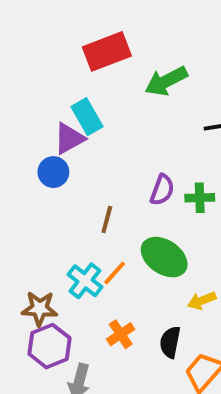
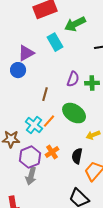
cyan rectangle: (87, 117) -> (55, 42), moved
purple hexagon: (49, 346) -> (30, 157), moved

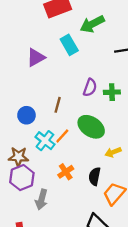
blue circle: (18, 70) -> (26, 115), moved
purple hexagon: (30, 157) -> (22, 178), moved

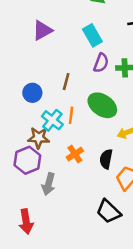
cyan rectangle: (69, 45) -> (92, 35), moved
orange line: (62, 136) -> (71, 115), turned -35
brown star: (18, 157) -> (39, 138), moved

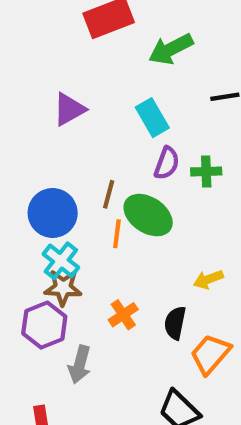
blue circle: (32, 93) -> (53, 213), size x1.5
green ellipse: (102, 105) -> (148, 215), moved
orange line: (71, 115) -> (117, 234), moved
cyan cross: (52, 120) -> (61, 261), moved

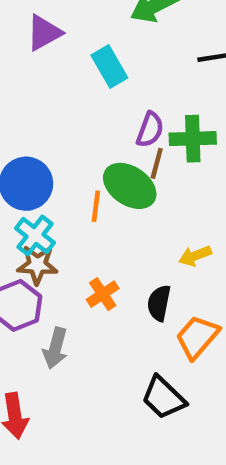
purple triangle: (69, 109) -> (44, 33), moved
cyan rectangle: (152, 118) -> (109, 66), moved
green cross: (206, 171) -> (193, 139), size x1.4
brown line: (109, 194) -> (157, 163), moved

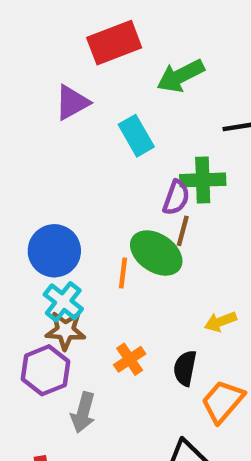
green cross: (193, 139) -> (203, 180), moved

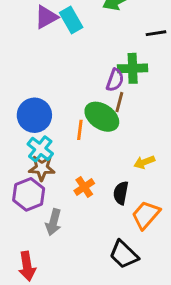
cyan rectangle: (136, 136) -> (71, 20), moved

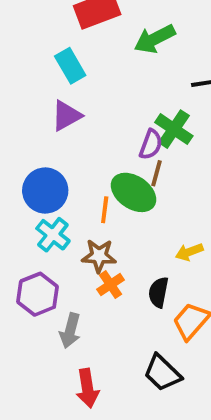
purple triangle: (46, 17) -> (66, 116), moved
cyan rectangle: (71, 20) -> (70, 66), moved
green cross: (133, 68) -> (174, 129), turned 36
brown star: (42, 168) -> (99, 256), moved
red arrow: (27, 266) -> (87, 388), moved

